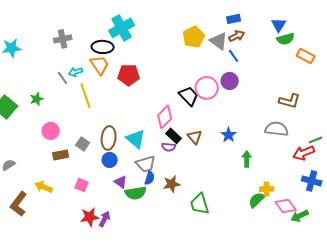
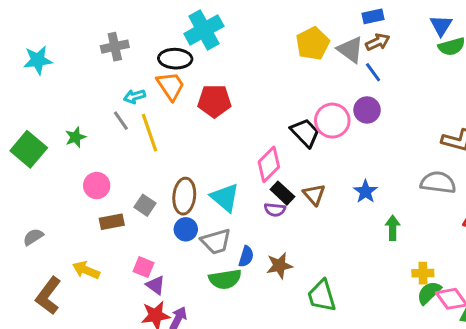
gray line: (63, 78) -> (121, 121), moved
gray trapezoid: (146, 164) -> (216, 241), moved
purple triangle: (121, 182) -> (156, 285), moved
green semicircle: (257, 200) -> (429, 293), moved

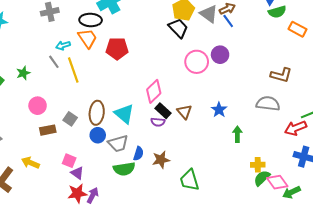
blue line: (373, 72) -> (228, 21), moved
black trapezoid: (305, 133) -> (178, 28), moved

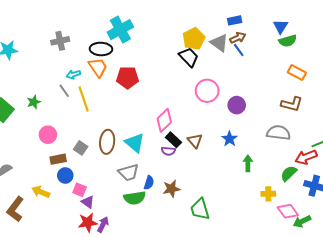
orange rectangle: (298, 29) -> (297, 72), moved
purple circle: (220, 55) -> (237, 105), moved
blue circle: (98, 135) -> (65, 175), moved
green semicircle: (262, 178) -> (289, 173), moved

